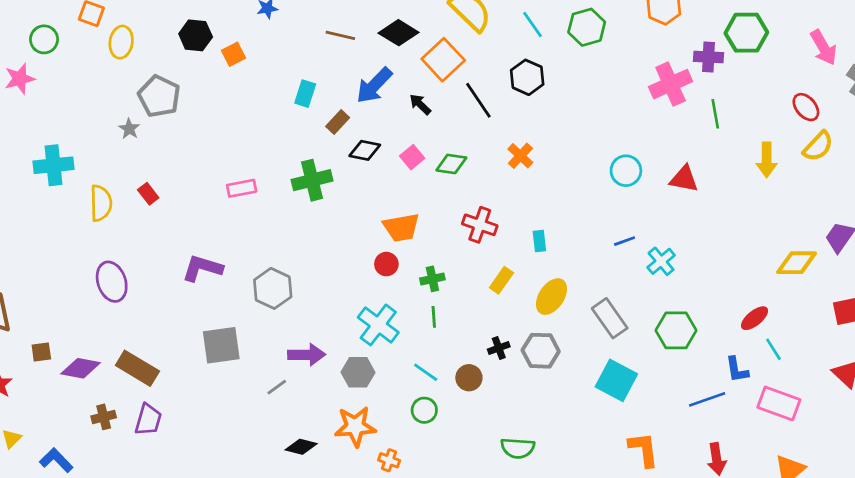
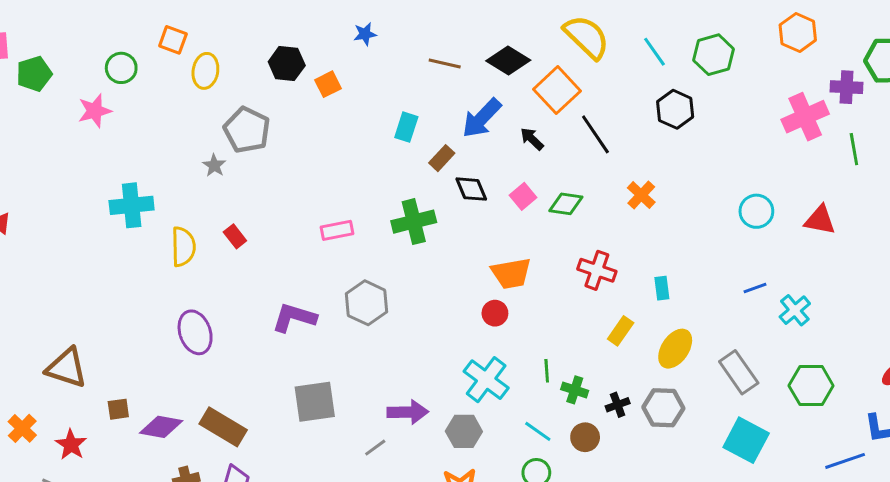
black hexagon: (527, 77) -> (675, 109), moved
black diamond: (365, 150) -> (471, 189), turned 56
green cross: (432, 279) -> (575, 390), moved, turned 30
gray hexagon: (273, 288) -> (366, 303), moved

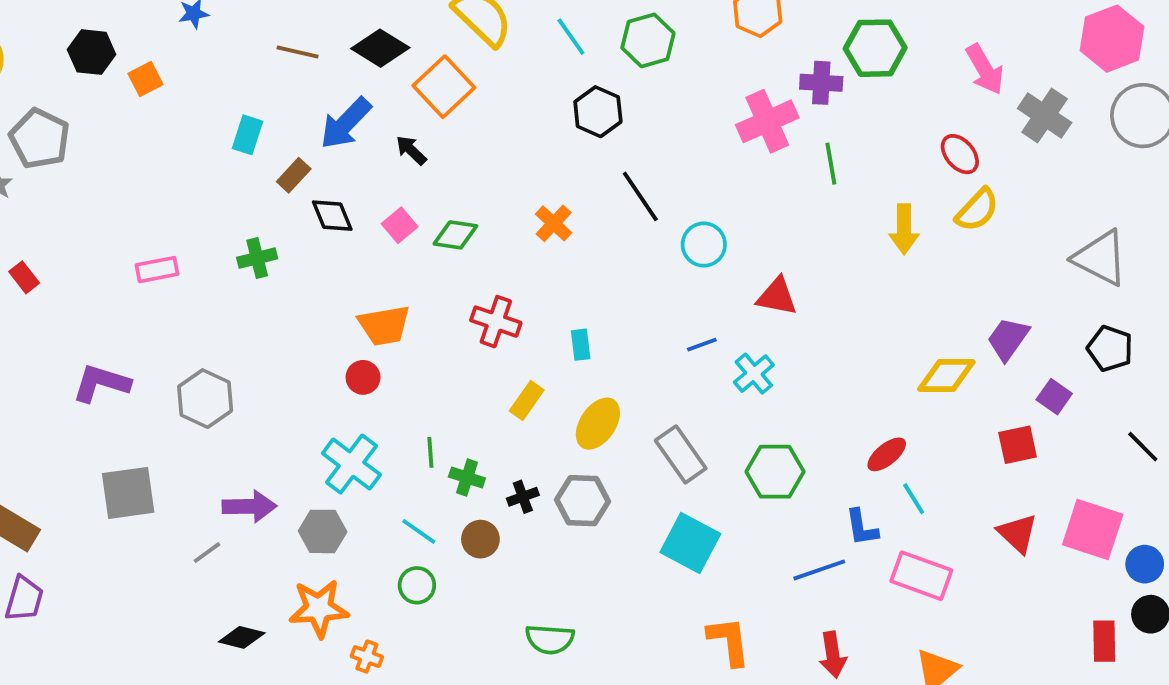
black line: (595, 134) -> (640, 196), moved
red triangle: (820, 220) -> (777, 297), moved
green cross: (414, 222) -> (257, 258), size x0.7
gray hexagon: (366, 303) -> (205, 399), moved

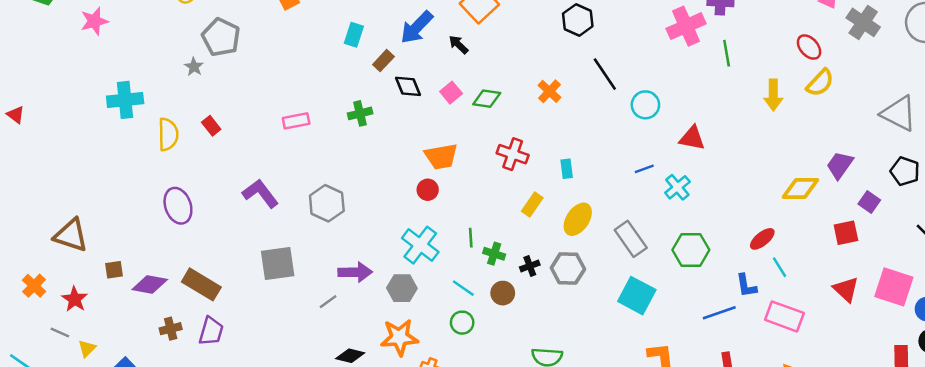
purple L-shape: (101, 383) -> (260, 193), turned 36

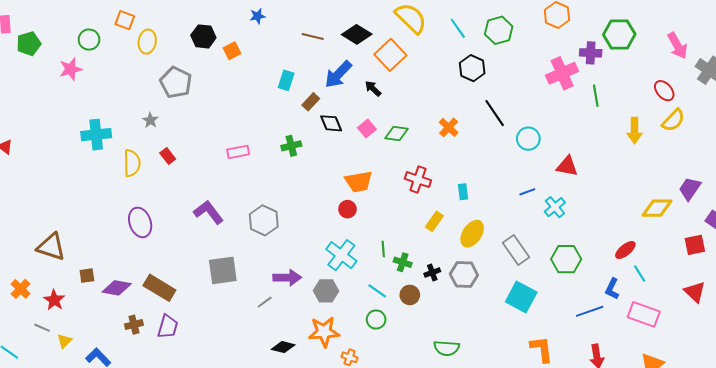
gray star: (194, 67) -> (150, 120), moved
blue L-shape: (746, 286) -> (612, 289), turned 35

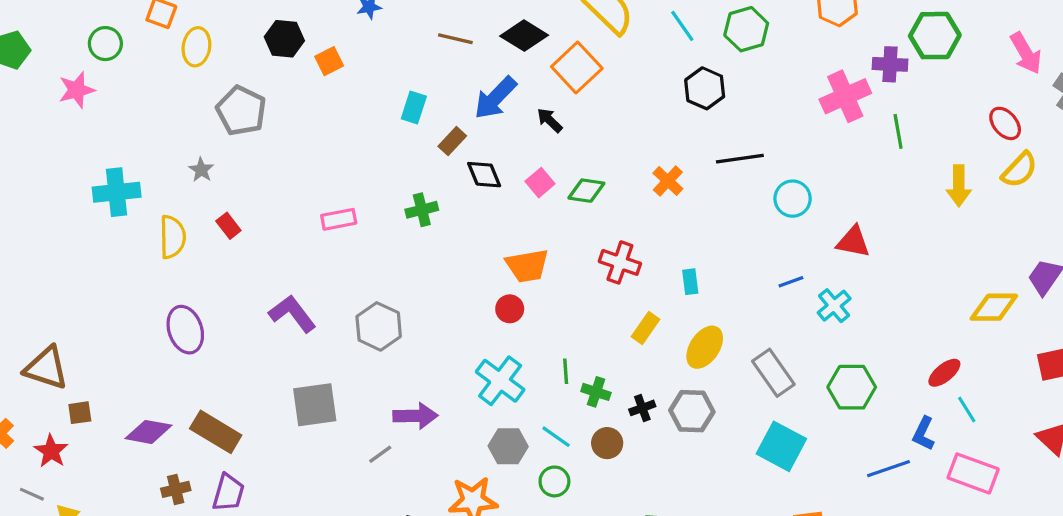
black line: (495, 113) -> (740, 159), turned -64
brown square: (87, 276) -> (80, 413), moved
gray hexagon: (326, 291) -> (508, 446), moved

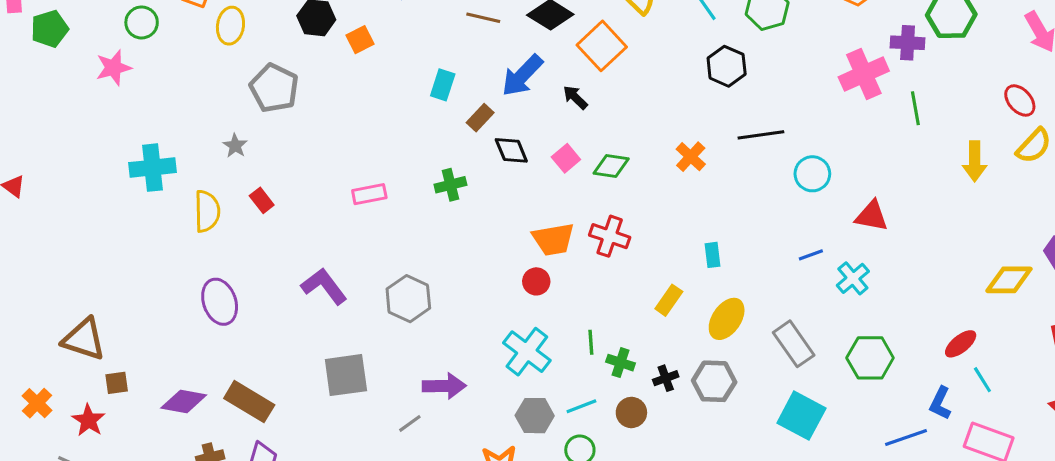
red cross: (620, 262) -> (610, 236), moved
cyan line: (556, 437) -> (581, 406), turned -56

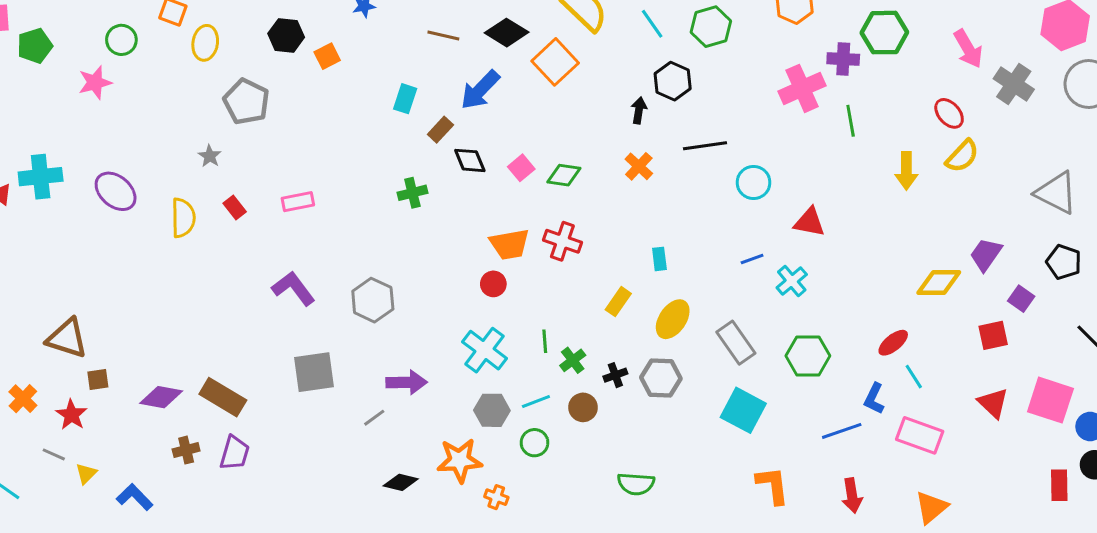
black arrow: (575, 97) -> (639, 110), moved, turned 55
cyan cross: (152, 168) -> (41, 177), moved
pink rectangle: (369, 194) -> (298, 202), moved
purple ellipse: (220, 302) -> (116, 191), moved, turned -30
green cross: (620, 363) -> (573, 360), turned 35

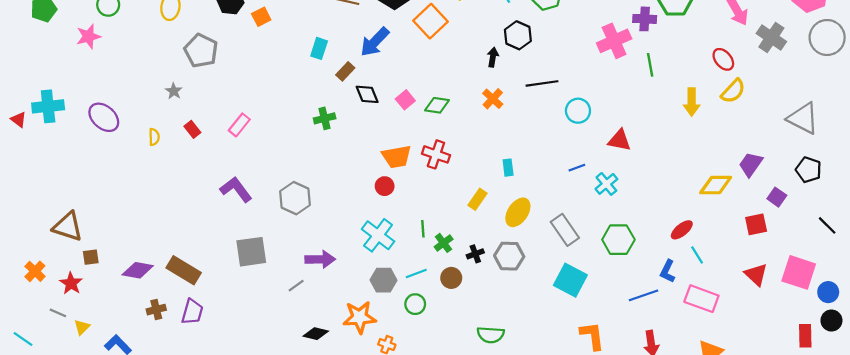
pink rectangle: (298, 202) -> (239, 125), turned -40
yellow semicircle: (183, 218) -> (154, 137), size x0.6

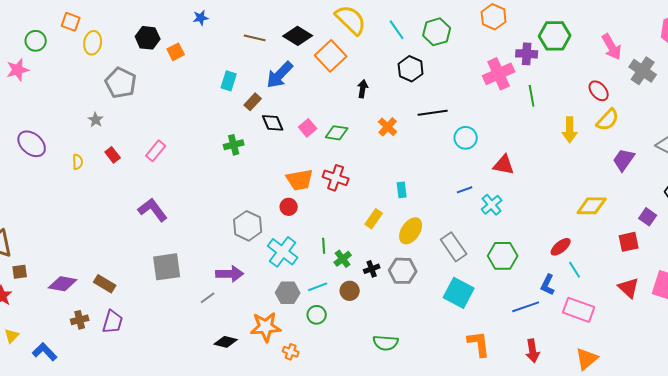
black arrow: (493, 57) -> (363, 89), moved
purple trapezoid: (751, 164) -> (624, 160), moved
gray hexagon: (295, 198) -> (248, 226), moved
brown rectangle: (184, 270) -> (105, 284), size x0.7

